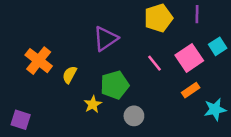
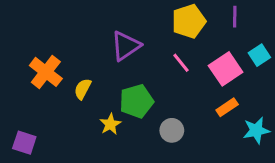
pink line: (155, 63) -> (181, 63), moved
gray circle: (134, 116) -> (172, 130), moved

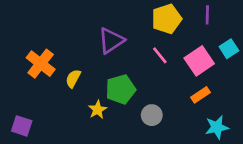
cyan star: (256, 130) -> (217, 127), moved

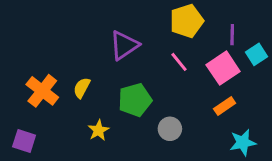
purple line: (207, 15) -> (232, 35), moved
orange cross: (41, 64) -> (42, 91), moved
yellow star: (98, 110) -> (98, 130), moved

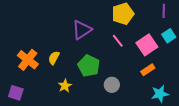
purple line: (232, 35) -> (164, 11), moved
green pentagon: (135, 100) -> (89, 66), turned -30

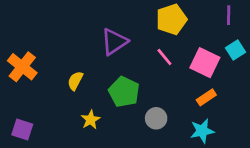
pink square: (147, 45) -> (205, 63), turned -30
orange cross: (28, 60) -> (22, 67), moved
cyan star: (160, 94) -> (202, 131), moved

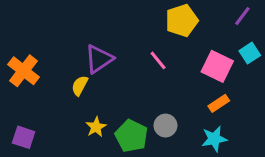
purple line: (229, 15) -> (242, 16), turned 36
purple triangle: (114, 42) -> (99, 59), moved
pink line: (164, 57) -> (158, 60), moved
green pentagon: (124, 92) -> (131, 136), moved

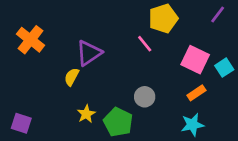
cyan square: (250, 53) -> (224, 68), moved
pink line: (158, 60) -> (145, 44), moved
orange cross: (24, 71) -> (30, 40), moved
gray circle: (165, 126) -> (145, 97), moved

